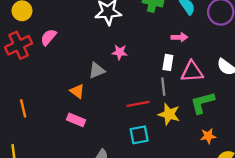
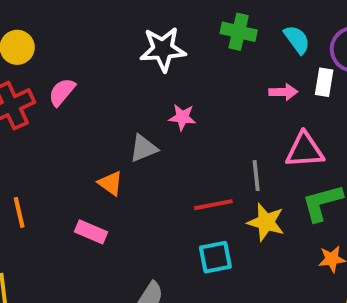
white rectangle: (168, 62) -> (324, 82), moved
pink rectangle: (76, 120) -> (91, 232), moved

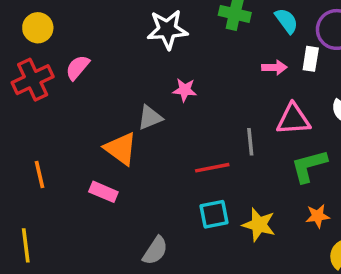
orange triangle: (110, 183) -> (121, 149), size x1.5
yellow star: (266, 222) -> (259, 225), moved

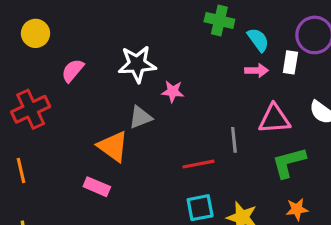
cyan semicircle: (287, 21) -> (258, 40), moved
white star: (167, 29) -> (137, 64), moved
red cross: (33, 80) -> (31, 109), moved
orange line: (40, 175) -> (21, 171), moved

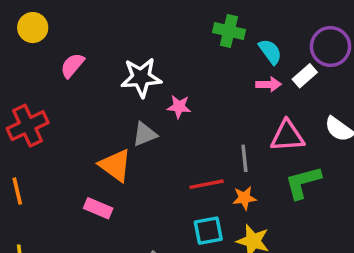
yellow circle: (36, 33) -> (33, 28), moved
white rectangle: (290, 62) -> (305, 76), turned 40
pink semicircle: (73, 70) -> (72, 65), moved
orange star: (297, 209) -> (244, 198), moved

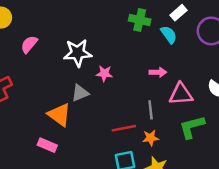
white rectangle: (305, 76) -> (178, 13), moved
pink arrow: (269, 84) -> (158, 72), moved

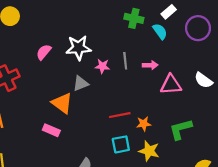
pink semicircle: (29, 44) -> (44, 52), moved
gray line: (151, 110) -> (125, 61), moved
green L-shape: (192, 127) -> (181, 129), moved

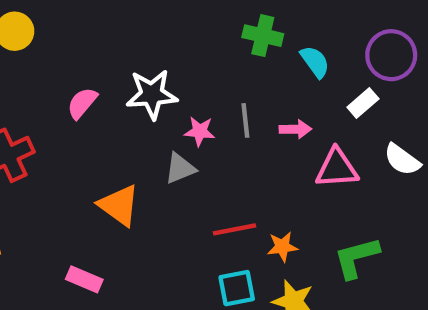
white rectangle: (169, 12) -> (363, 103), moved
gray triangle: (81, 84) -> (180, 168), moved
pink rectangle: (51, 130) -> (84, 279), moved

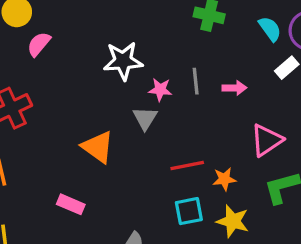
cyan semicircle: (315, 62) -> (270, 29), moved
pink semicircle: (82, 103) -> (39, 44), moved
gray triangle: (180, 168) -> (145, 118), turned -36
pink triangle: (337, 168) -> (267, 140), moved, turned -30

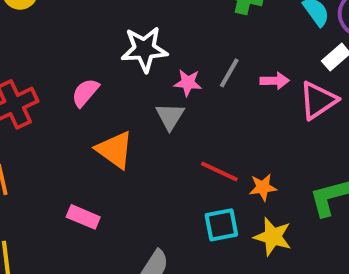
pink semicircle: (39, 44) -> (85, 93), moved
gray line: (196, 81) -> (229, 73), turned 36
pink triangle: (267, 140) -> (318, 100), moved
red line: (187, 166) -> (219, 172), turned 36

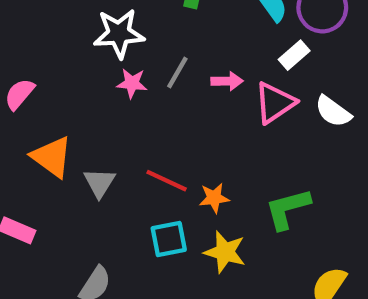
white star: (144, 49) -> (119, 34), moved
gray triangle: (170, 116) -> (99, 183), moved

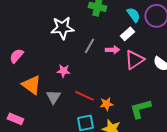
white rectangle: (294, 55) -> (127, 34), moved
pink star: (132, 83) -> (63, 71), moved

